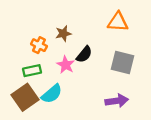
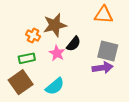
brown star: (63, 34) -> (55, 25), size x1.6
cyan semicircle: (52, 94) -> (55, 86), moved
purple arrow: (117, 101) -> (103, 68), moved

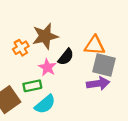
orange triangle: (104, 15) -> (95, 45), moved
orange cross: (33, 35) -> (21, 48), turned 32
green rectangle: (27, 58) -> (32, 86), moved

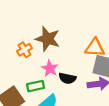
brown star: (45, 36) -> (48, 39), turned 30
black semicircle: (66, 57) -> (67, 78), moved, turned 63

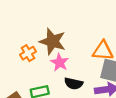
pink star: (50, 68) -> (60, 62), moved

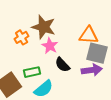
black semicircle: (74, 84) -> (62, 65), turned 35

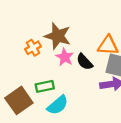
black semicircle: (62, 65) -> (85, 62), moved

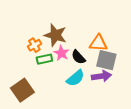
green rectangle: (45, 86) -> (44, 59), moved
cyan semicircle: (58, 105) -> (75, 78), moved

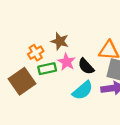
brown star: (55, 35) -> (60, 41), size x0.7
brown square: (22, 90) -> (22, 81), moved

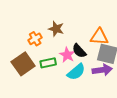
pink star: (67, 62) -> (67, 55), moved
green rectangle: (47, 69) -> (48, 63), moved

